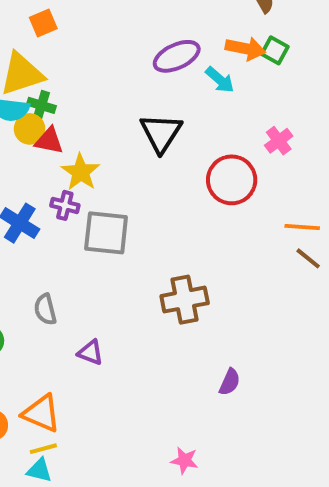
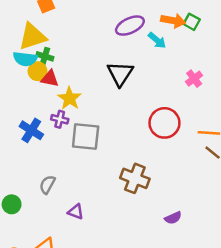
red circle: (232, 180) -> (164, 123), moved
brown cross: (185, 300) -> (135, 178), turned 32
gray semicircle: (45, 309) -> (47, 185), turned 42
purple semicircle: (230, 382) -> (173, 218), moved, turned 42

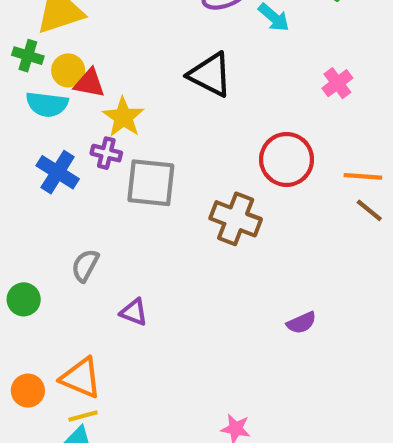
green cross: (45, 56) -> (28, 56), moved
cyan semicircle: (25, 59) -> (47, 104), moved
black triangle: (120, 74) -> (210, 75), turned -36
brown cross: (135, 178) -> (236, 219), moved

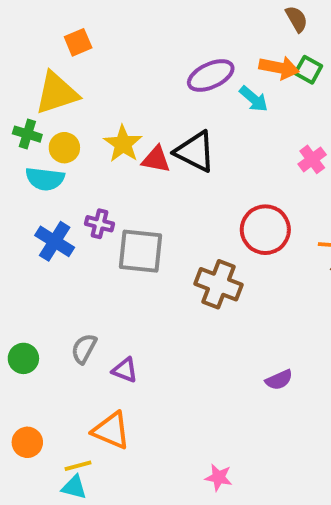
red triangle: (89, 83) -> (156, 159), moved
yellow star: (123, 117) -> (123, 144), moved
gray semicircle: (85, 265) -> (84, 349), moved
orange triangle: (81, 378) -> (111, 431), moved

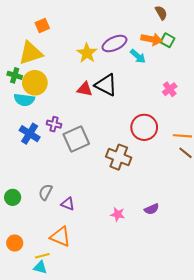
yellow star: (123, 144) -> (87, 53), moved
yellow circle: (64, 148) -> (35, 83), size x1.5
gray square: (140, 251) -> (76, 139), turned -30
pink star: (219, 477) -> (118, 214), moved

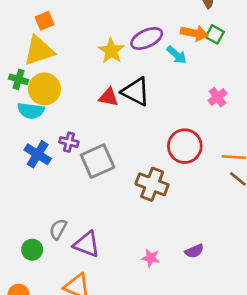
orange square: (42, 25) -> (44, 21), moved
green circle: (13, 197) -> (32, 250), moved
purple triangle: (68, 204) -> (87, 244), size x1.5

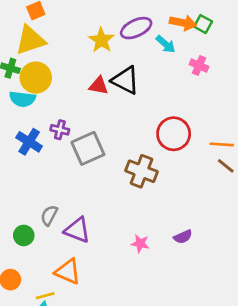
pink cross: (217, 97) -> (199, 66), moved, turned -30

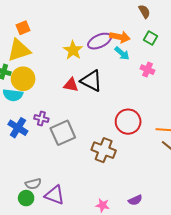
orange arrow: (183, 23) -> (120, 37), moved
gray semicircle: (49, 215) -> (33, 184), turned -133
green circle: (24, 235) -> (26, 198), moved

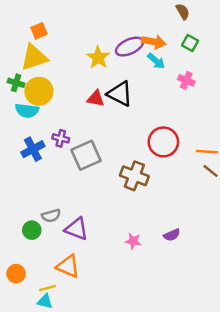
blue cross: (18, 128) -> (33, 149), turned 30
green circle: (26, 198) -> (32, 230), moved

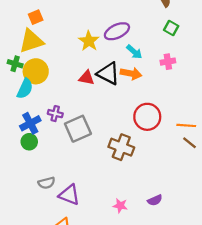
orange arrow: (154, 42) -> (131, 73), moved
cyan arrow: (156, 61) -> (134, 52), moved
pink cross: (186, 80) -> (168, 62), turned -32
cyan semicircle: (27, 111) -> (25, 89), turned -72
green circle: (32, 230) -> (29, 142), moved

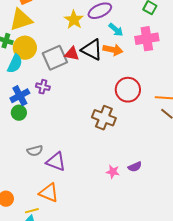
pink cross: (168, 62) -> (147, 39), size x1.6
gray square: (78, 129) -> (55, 58), moved
pink star: (120, 206) -> (113, 172), moved

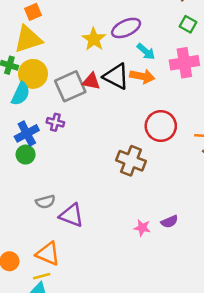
orange triangle: (49, 193) -> (48, 254), moved

